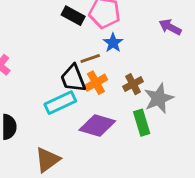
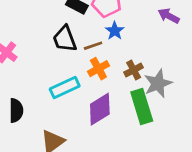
black trapezoid: (73, 78) -> (65, 39), moved
green rectangle: (142, 123) -> (142, 106), size x1.4
purple diamond: (97, 125) -> (100, 109), turned -48

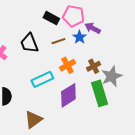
purple arrow: (169, 16) -> (93, 28), moved
black trapezoid: (65, 39) -> (29, 43), moved
brown line: (93, 46) -> (58, 41), moved

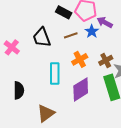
cyan rectangle: (42, 79) -> (55, 73), turned -65

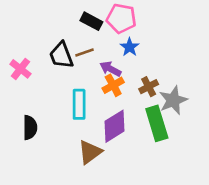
purple arrow: (105, 22) -> (110, 69), moved
brown line: (71, 35) -> (85, 53), moved
brown triangle: (46, 113) -> (90, 152), moved

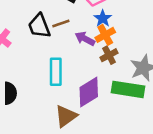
orange cross: (113, 85) -> (105, 35), moved
brown cross: (149, 87) -> (109, 55), moved
green rectangle: (157, 123) -> (128, 89), turned -64

